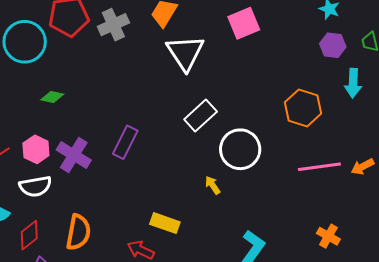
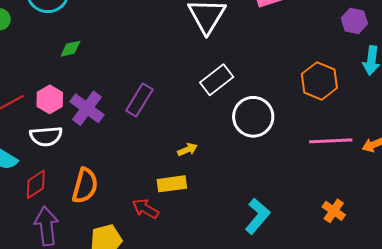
green diamond: (52, 97) -> (70, 49), turned -30
yellow arrow: (213, 185) -> (187, 150), moved, turned 96
yellow rectangle: (165, 223) -> (172, 184), turned -32

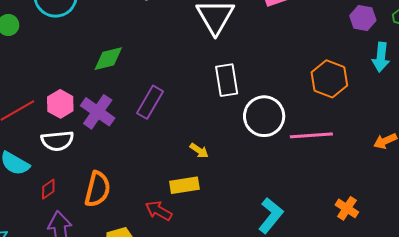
green diamond: (70, 49) -> (108, 59), moved, size x1.4
white rectangle: (217, 80) -> (227, 80), turned -60
pink line: (331, 141) -> (311, 135), moved
yellow arrow: (187, 150) -> (199, 151), turned 60
red diamond: (36, 184) -> (48, 189), size x0.7

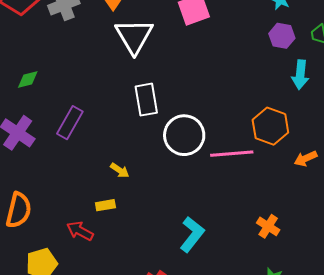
green diamond: (108, 59) -> (28, 79), size x0.7
orange hexagon: (329, 79) -> (270, 126), moved
yellow rectangle: (184, 185) -> (105, 205), size x0.7

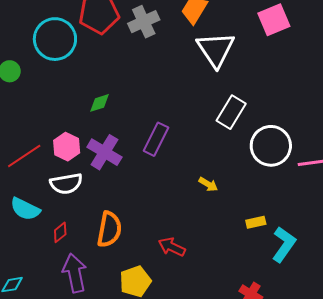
green diamond: (28, 79) -> (99, 103), moved
white rectangle: (146, 100) -> (231, 112), turned 44
yellow rectangle: (105, 205) -> (256, 222), moved

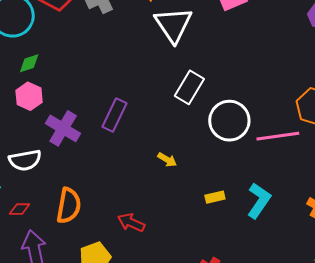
green diamond: (99, 103) -> (29, 63), moved
pink hexagon: (67, 147) -> (29, 96), moved
red diamond: (60, 232) -> (20, 209), turned 40
cyan L-shape: (284, 244) -> (259, 201), moved

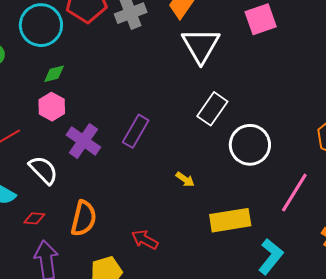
pink line: (278, 136) -> (294, 193), moved, turned -54
white semicircle: (25, 160) -> (43, 170), turned -128
yellow rectangle: (215, 197) -> (230, 220), size x2.0
cyan L-shape: (259, 201) -> (271, 256), moved

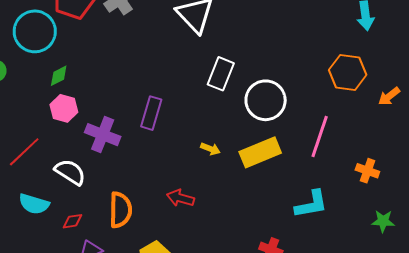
yellow rectangle: (230, 220) -> (260, 152), moved
red arrow: (145, 240) -> (180, 198), moved
cyan L-shape: (271, 256) -> (311, 204), turned 54

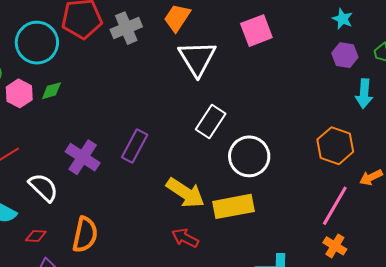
pink hexagon: (64, 108) -> (19, 93), moved
pink line: (320, 137) -> (335, 206), moved
yellow arrow: (210, 149) -> (185, 193), size x2.0
red arrow: (180, 198) -> (185, 238), moved

